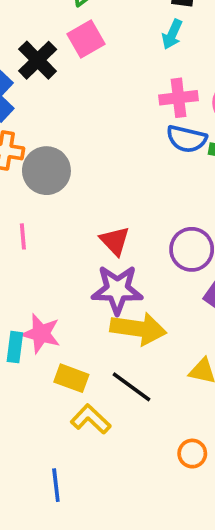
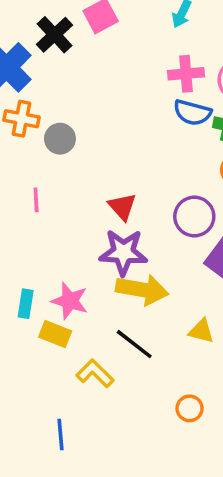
gray circle: (46, 171) -> (60, 139), size x0.7
pink star: (41, 334) -> (70, 301), moved
yellow rectangle: (71, 378) -> (55, 334), moved

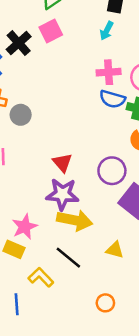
pink star: (70, 301) -> (25, 227), turned 30
blue line: (61, 435) -> (17, 304), moved

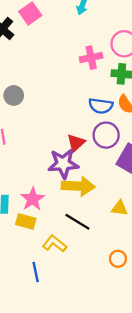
pink cross: (109, 72) -> (91, 58), moved
blue semicircle: (112, 99) -> (101, 106), moved
red triangle: (62, 163) -> (76, 143), moved, turned 36

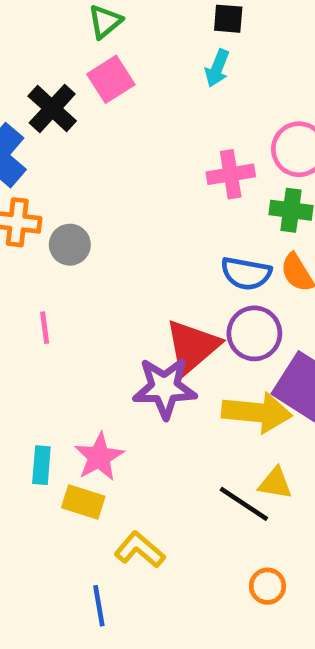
red triangle: (76, 143) -> (192, 346), size x1.5
yellow arrow: (78, 186) -> (257, 412), moved
black line: (77, 222) -> (244, 504), moved

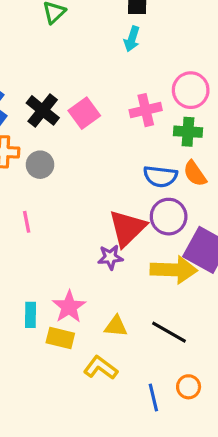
pink square: (111, 79) -> (84, 113), moved
black cross: (52, 108) -> (43, 110), moved
purple star: (165, 388) -> (110, 257), size x0.6
yellow triangle: (275, 483) -> (116, 326), moved
blue line: (99, 606) -> (153, 398), moved

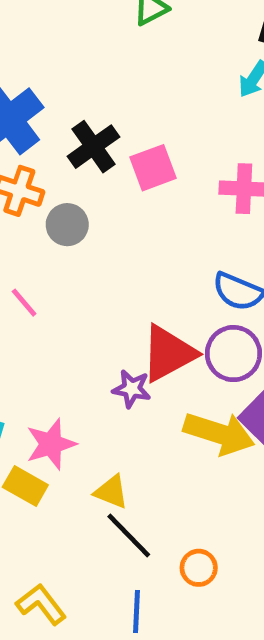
pink line: (27, 222) -> (24, 303), turned -45
black line: (169, 332) -> (129, 535), moved
yellow L-shape: (101, 368) -> (41, 604), moved
orange circle: (189, 387) -> (199, 568), moved

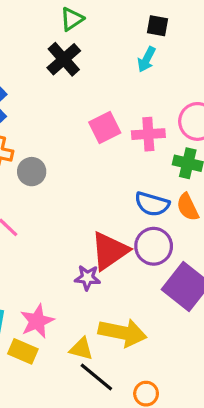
black cross: (94, 147) -> (64, 59), moved
pink square: (153, 168) -> (105, 127), moved
yellow arrow: (219, 433) -> (123, 333), moved

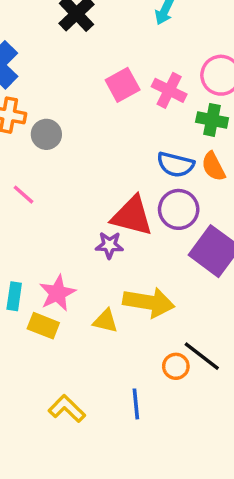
pink cross: (148, 134) -> (169, 90), turned 32
red triangle: (110, 251) -> (132, 216), turned 51
black line: (96, 377) -> (202, 356), moved

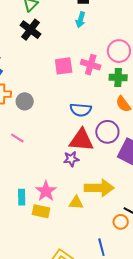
pink square: (123, 85) -> (64, 66), turned 30
blue semicircle: (175, 165) -> (81, 110), moved

